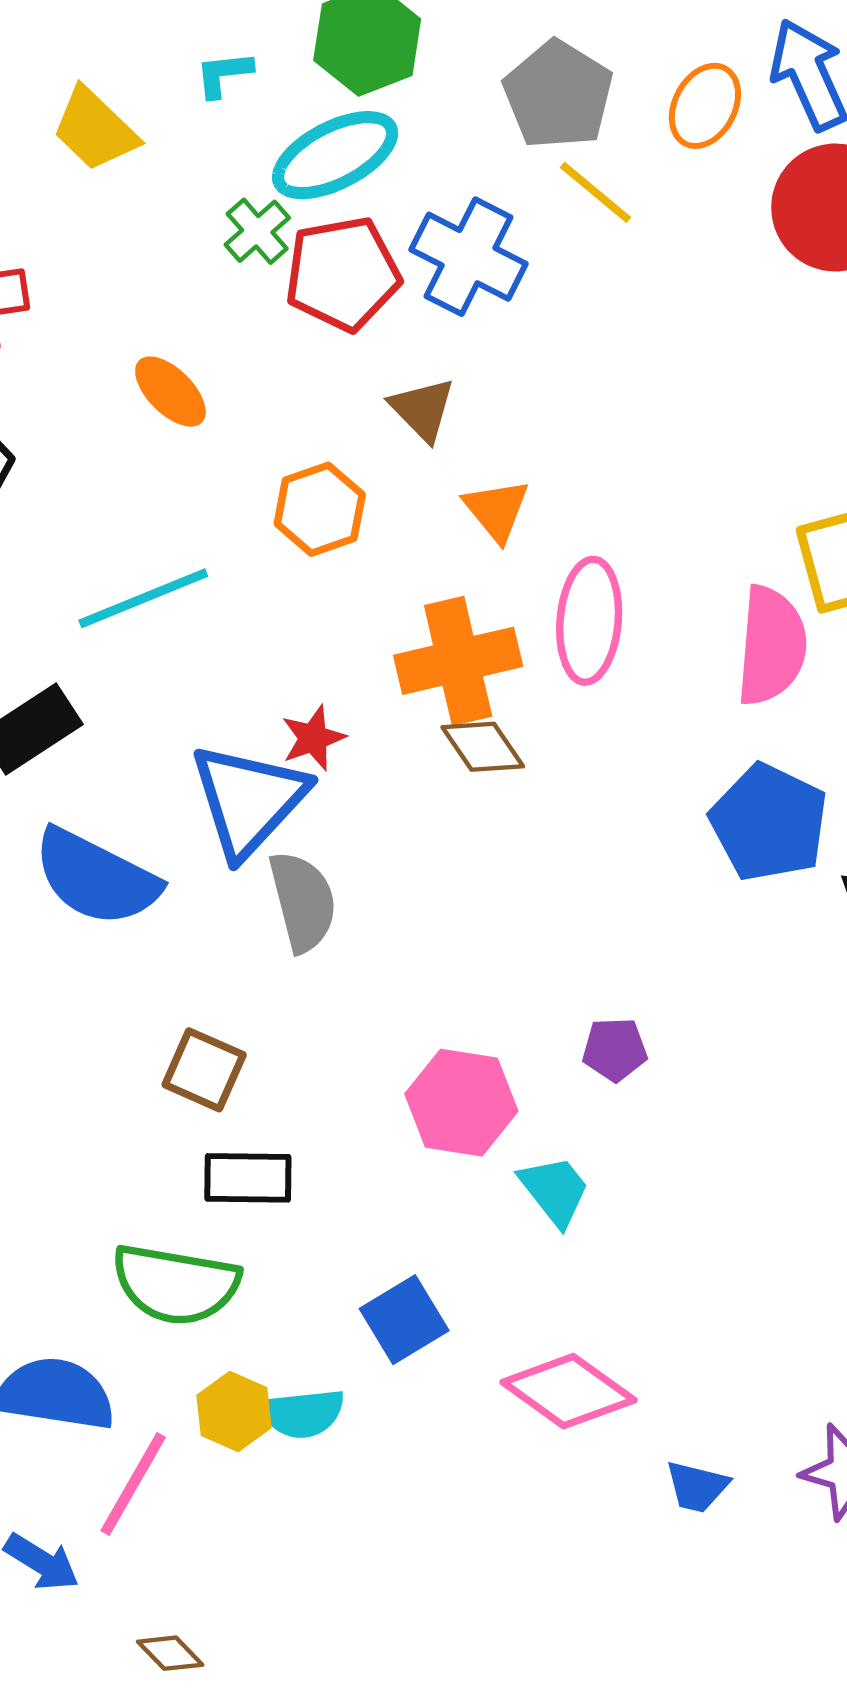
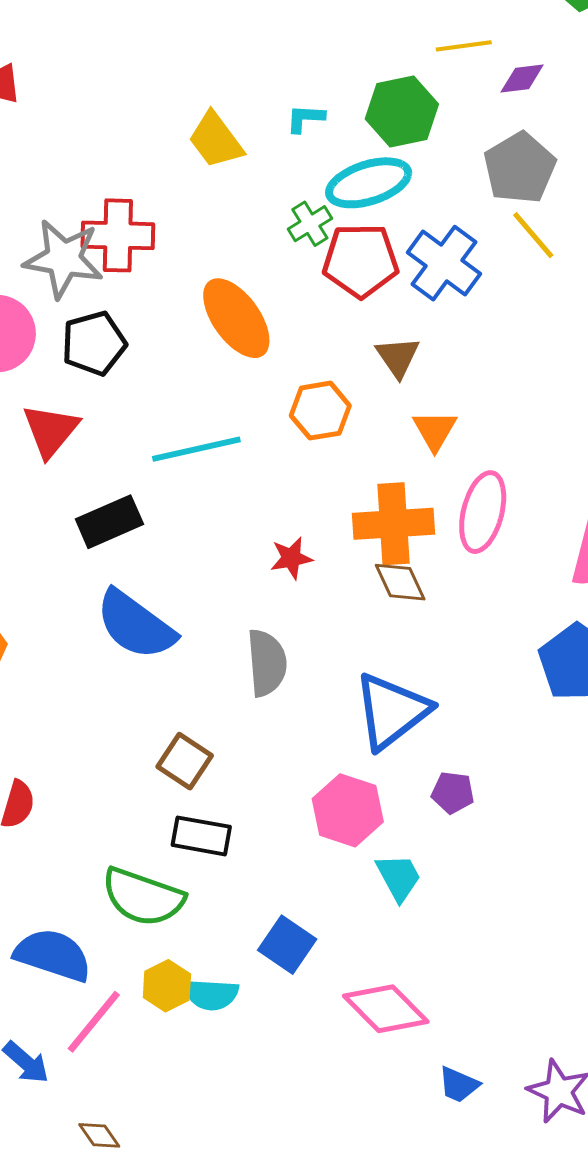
orange ellipse: (170, 392) -> (236, 318), size x1.6
blue triangle: (249, 800) -> (392, 711), moved
blue square: (404, 1320) -> (287, 945), turned -34

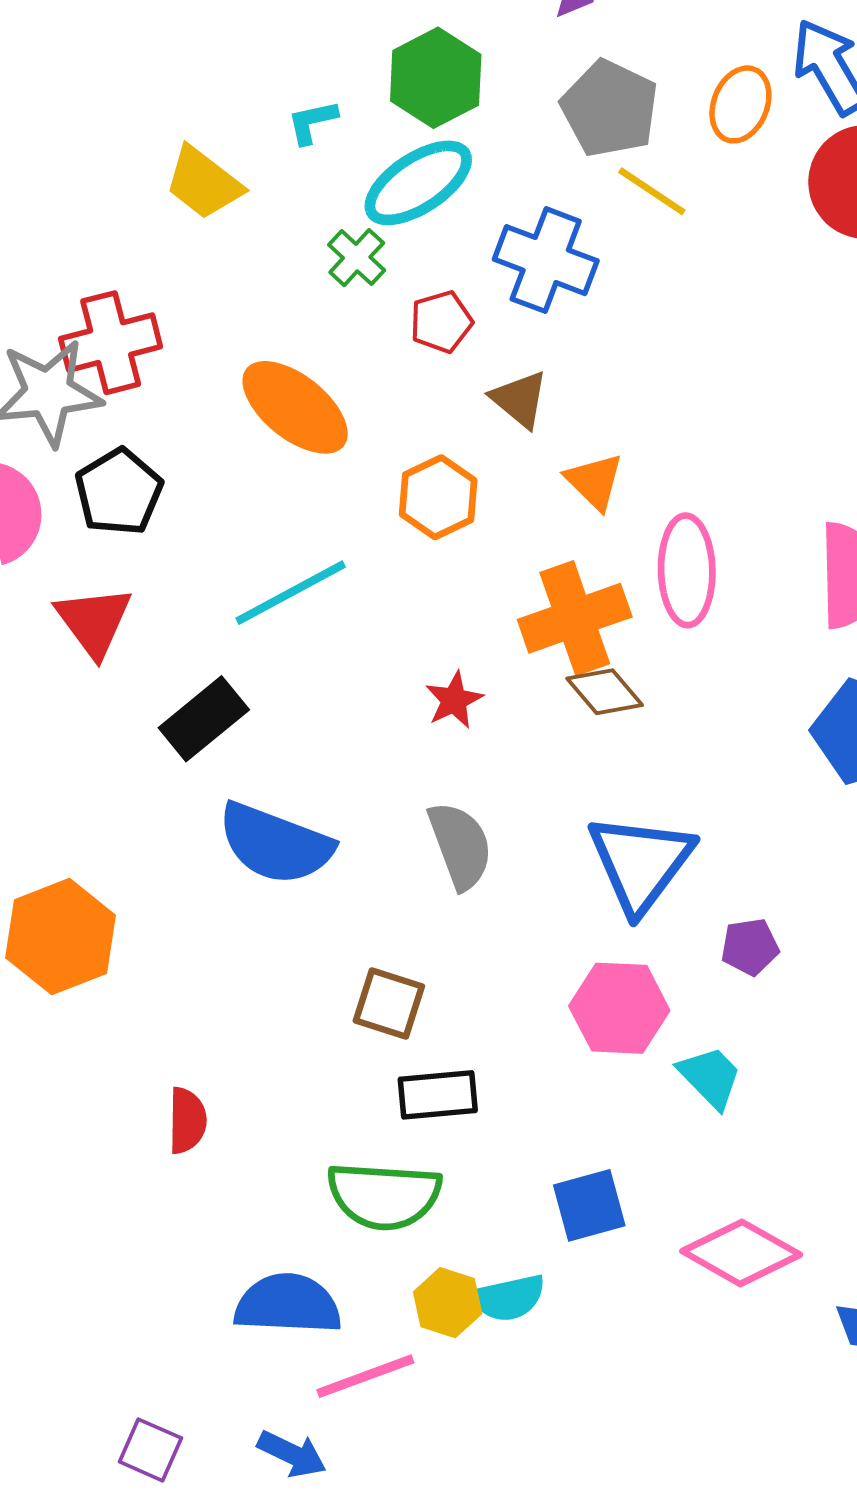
red pentagon: (361, 260) -> (441, 322), moved, size x0.6
blue square: (287, 945) -> (589, 1205), turned -34
pink line: (94, 1022) -> (365, 1376), turned 46

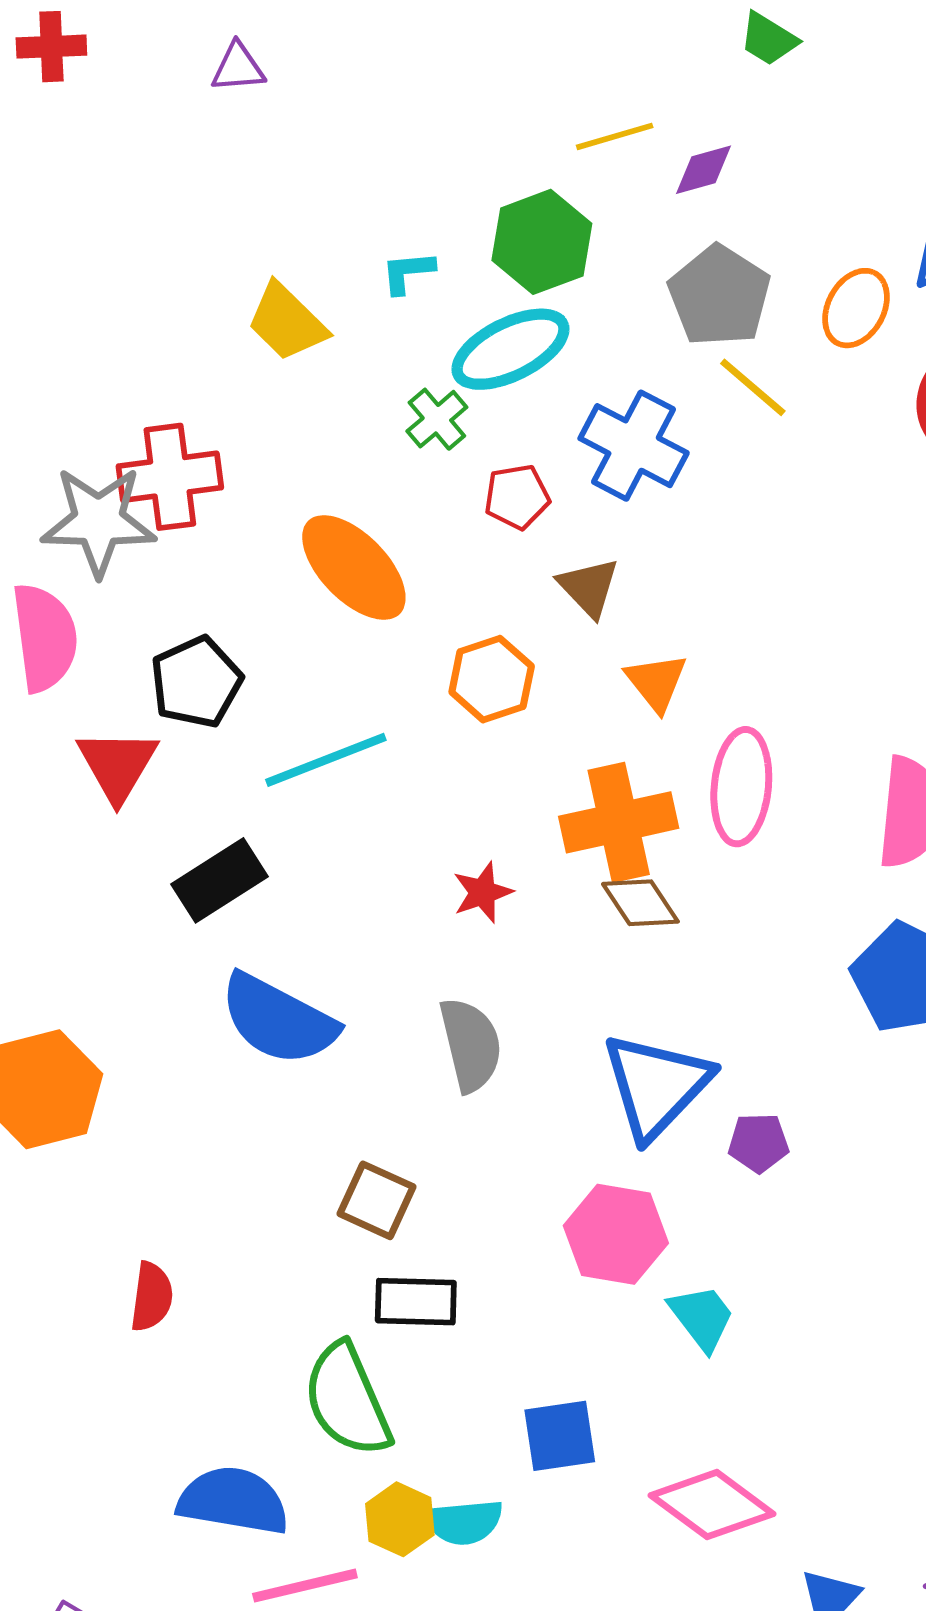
black pentagon: (119, 492) -> (196, 682), moved
purple pentagon: (750, 947) -> (759, 1143), moved
green semicircle: (384, 1196) -> (347, 1400), turned 56

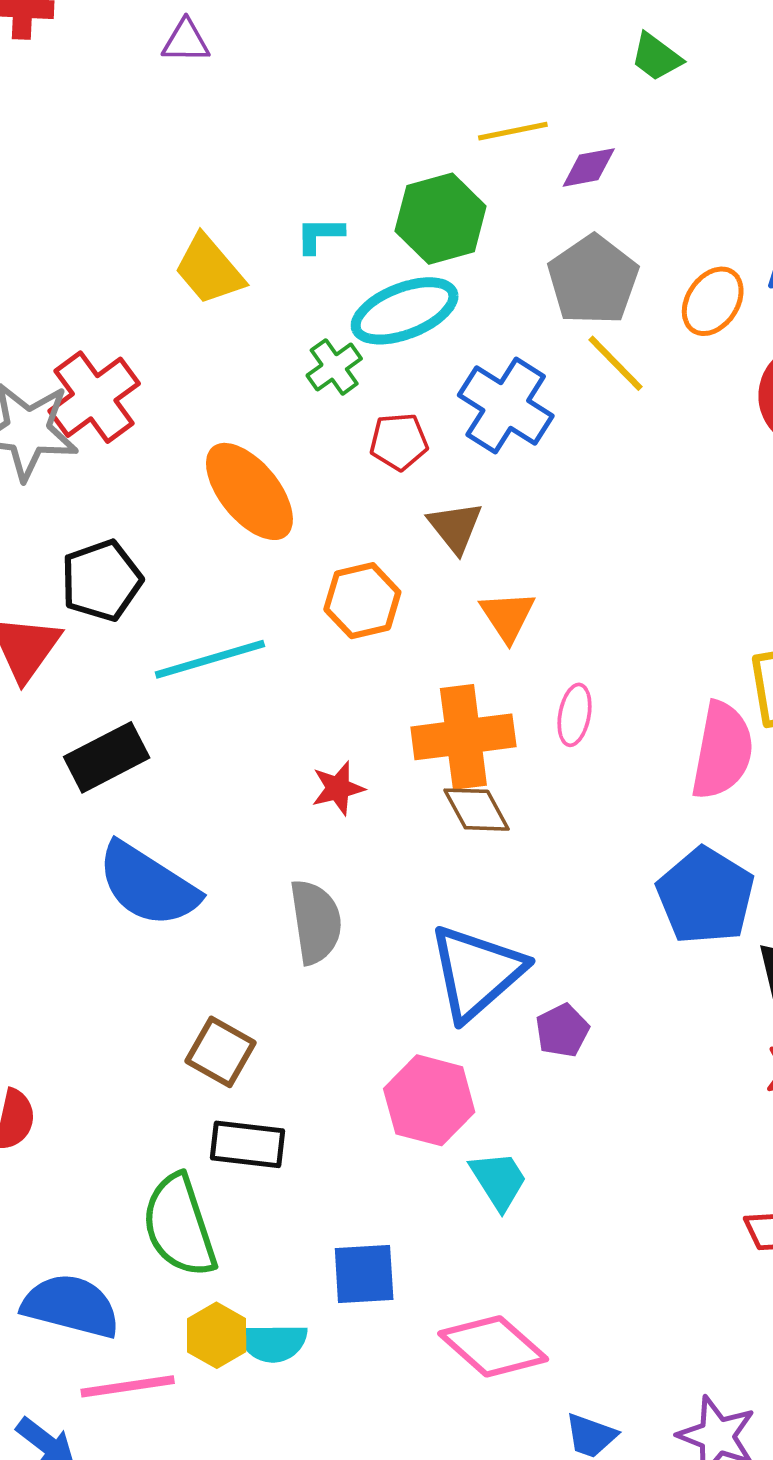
red cross: (170, 477) -> (94, 397), turned -34
pink ellipse: (741, 787) -> (574, 715), size x0.6
purple pentagon: (759, 1143) -> (562, 1031), turned -30

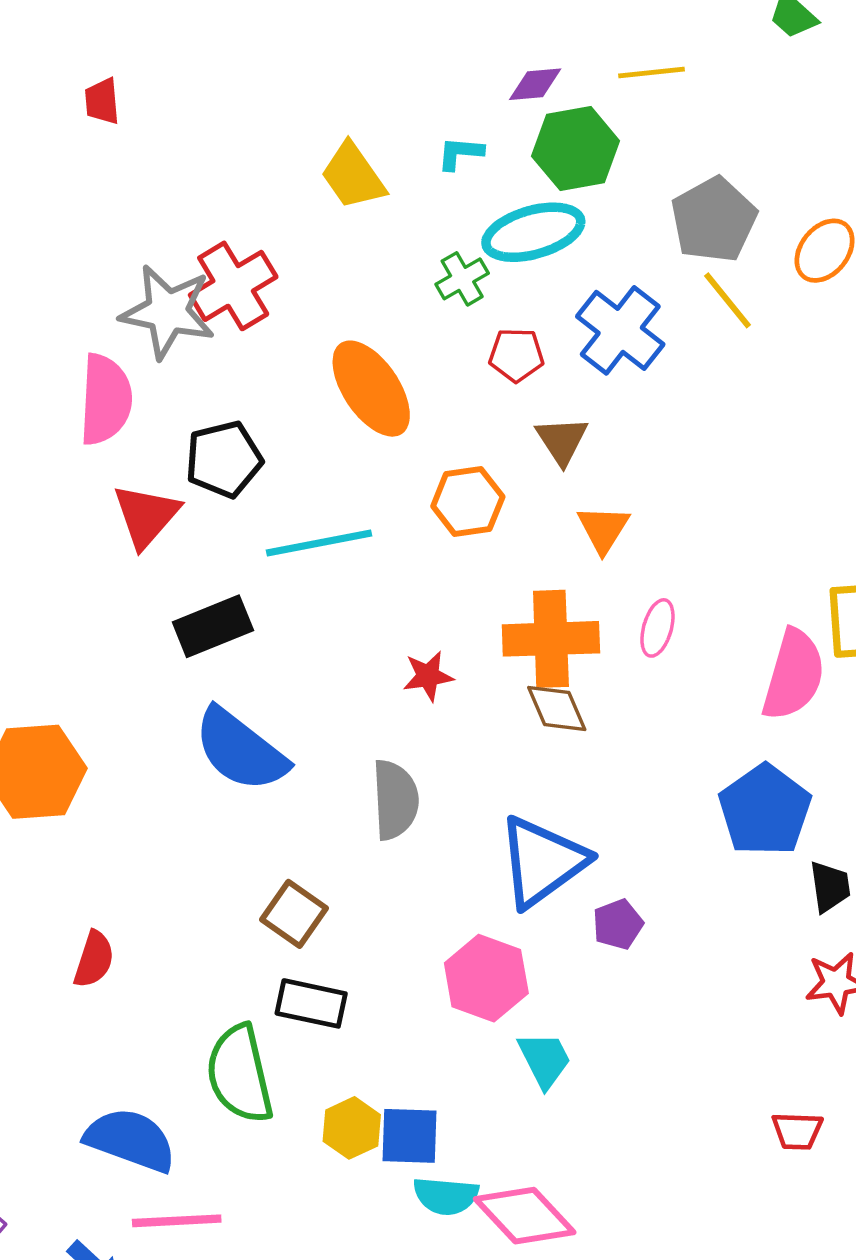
purple diamond: (589, 167) -> (535, 84), moved
yellow hexagon: (217, 1335) -> (352, 1128), moved
cyan semicircle: (273, 1343) -> (446, 1196), moved

